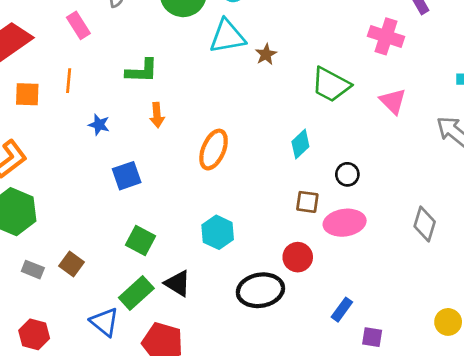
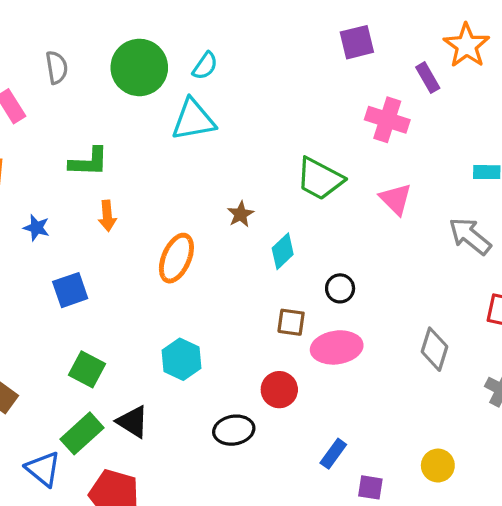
brown star: (266, 54) -> (241, 214), moved
black ellipse: (260, 290) -> (234, 430), size x0.7
yellow circle: (448, 322) -> (438, 466), moved

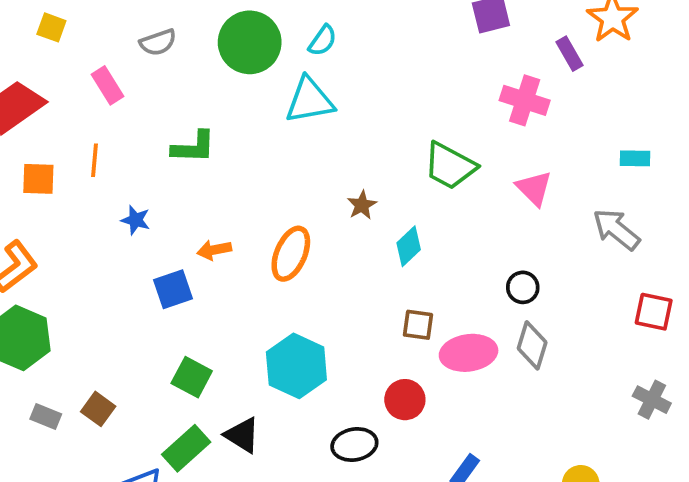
gray semicircle: (57, 67) -> (158, 42), turned 80
orange arrow: (107, 216) -> (214, 250), moved, turned 84
black circle: (340, 288) -> (523, 287), moved
gray diamond: (434, 349) -> (532, 345), moved
cyan hexagon: (181, 359) -> (296, 366), size x1.4

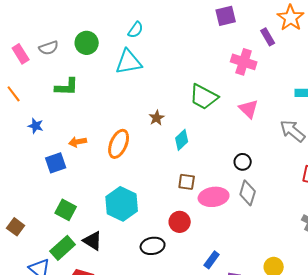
gray semicircle: (158, 42) -> (49, 48), moved
green circle: (250, 42) -> (87, 43), moved, size x0.7
orange line: (94, 160) -> (14, 94), turned -42

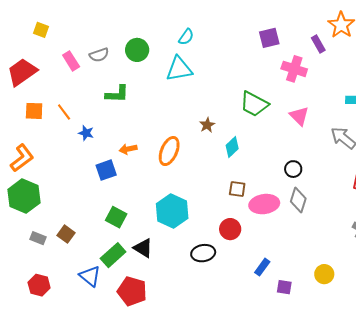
purple square: (226, 16) -> (269, 38), moved
orange line: (14, 94) -> (64, 112), moved

